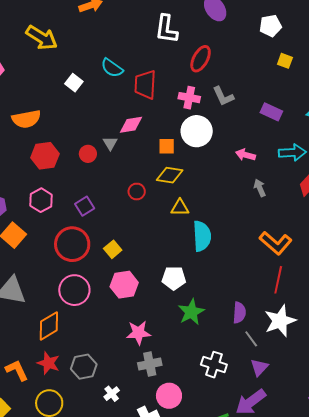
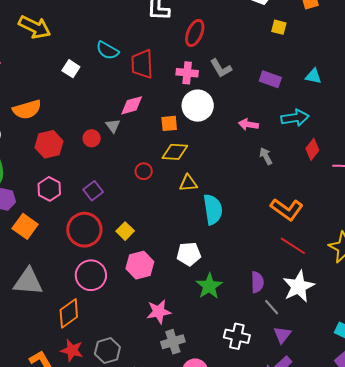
red line: (278, 280) -> (293, 246), turned -64

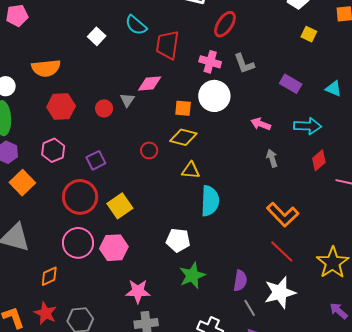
yellow square: (125, 231) -> (120, 206), size x1.4
pink hexagon: (140, 265) -> (114, 248), moved
orange diamond: (69, 313) -> (49, 276), size x0.7

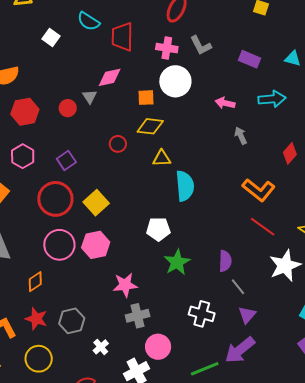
red diamond: (319, 160) -> (290, 153), moved
white star: (280, 292) -> (285, 266), moved

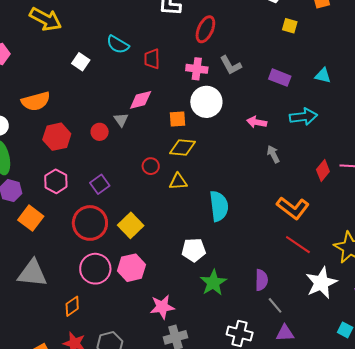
red trapezoid: (122, 37) -> (152, 59), size x0.7
yellow triangle: (162, 158) -> (178, 181), moved
purple triangle: (247, 315) -> (285, 333), turned 48

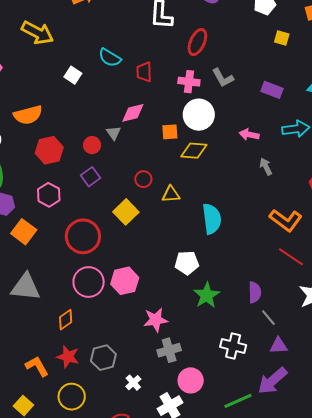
yellow diamond: (182, 148) -> (194, 151), moved
purple square: (100, 184) -> (91, 177), moved
yellow square: (131, 225) -> (126, 212), moved

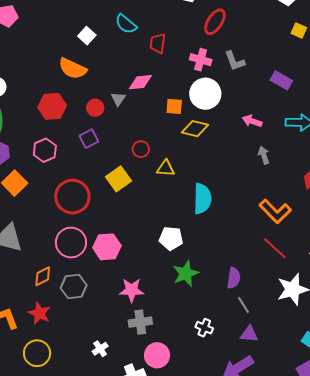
orange semicircle: (28, 115) -> (73, 69), moved, turned 32
white cross: (233, 346) -> (204, 328), size x0.7
gray hexagon: (103, 358) -> (74, 287), moved

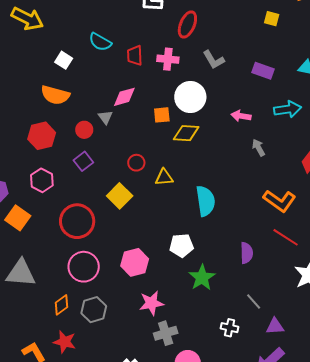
pink cross: (201, 60) -> (168, 59), moved
pink hexagon: (107, 247) -> (135, 262), moved
purple semicircle: (234, 278) -> (247, 253), moved
gray line: (243, 305) -> (254, 301), moved

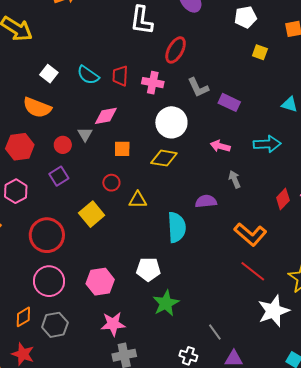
cyan semicircle: (100, 42) -> (88, 75), moved
purple rectangle: (263, 71) -> (229, 102), moved
orange square: (162, 115) -> (122, 149), moved
purple semicircle: (247, 253) -> (206, 201), moved, turned -100

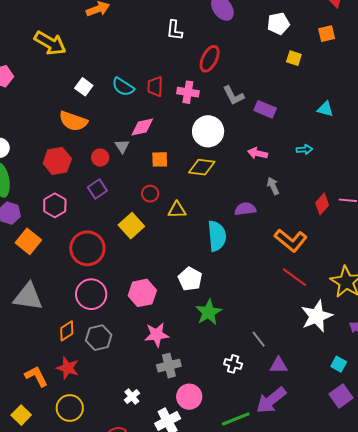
white L-shape: (141, 20) -> (174, 30), size x0.7
cyan arrow: (267, 144) -> (304, 149), size x0.6
white pentagon: (148, 269) -> (190, 279), turned 30

